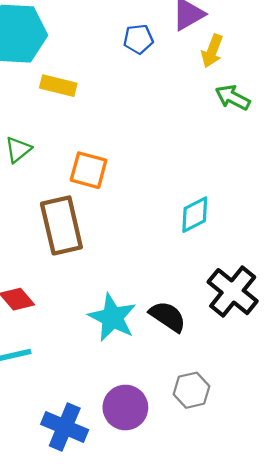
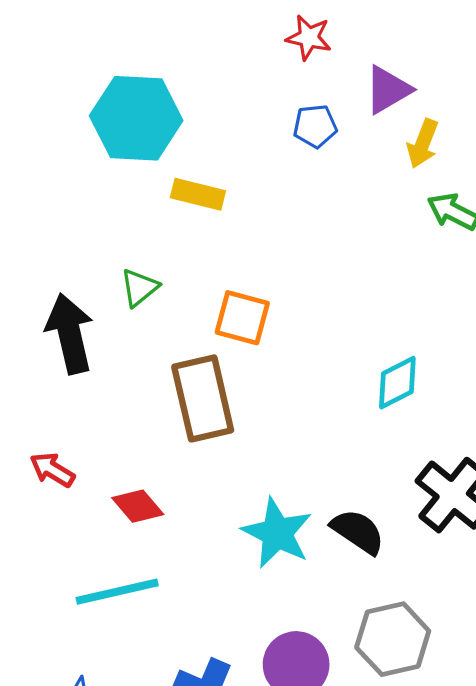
gray hexagon: (191, 390) -> (393, 639), size x1.4

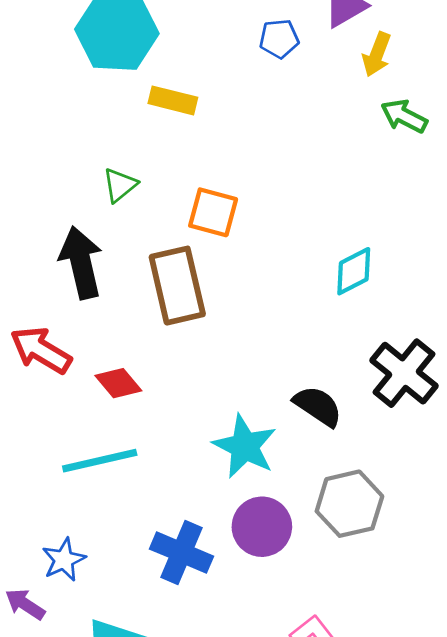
black arrow: (70, 334) -> (81, 263), moved
red arrow: (52, 470) -> (41, 350), size x1.5
cyan star: (277, 533) -> (245, 446), moved

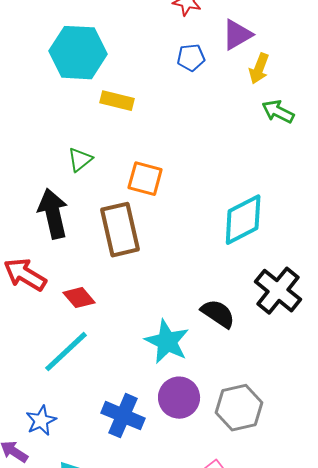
cyan diamond: (354, 271) -> (243, 220), size x1.5
cyan line: (100, 461) -> (66, 352), turned -30
gray hexagon: (349, 504) -> (239, 408), moved

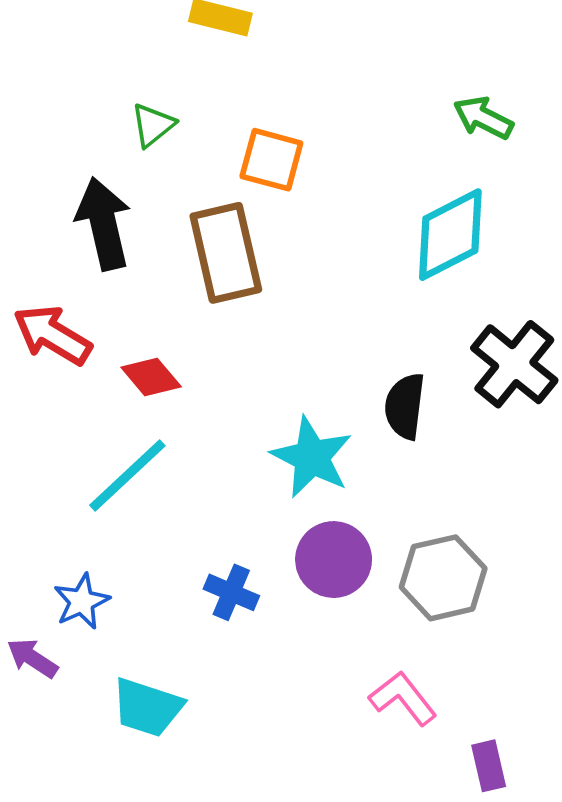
green arrow: (278, 112) -> (483, 118), moved
black semicircle: (218, 314) -> (405, 406), turned -117
blue cross: (123, 416) -> (231, 592), size x0.7

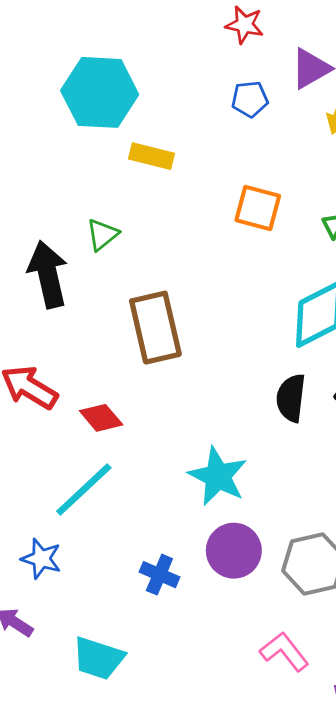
orange square: (271, 160) -> (258, 208), moved
black arrow: (104, 224) -> (48, 274), moved
black semicircle: (405, 406) -> (291, 398), moved
blue star: (82, 602) -> (41, 559), moved, turned -30

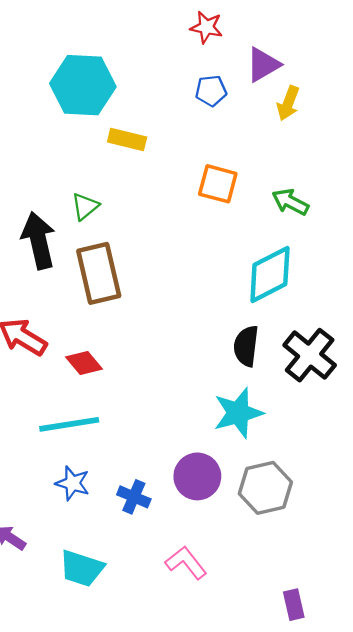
brown rectangle: (155, 328) -> (99, 273), moved
cyan star: (218, 476) -> (238, 413), moved, turned 30
cyan line: (84, 490) -> (69, 424), turned 34
blue star: (41, 559) -> (73, 483), moved
pink L-shape: (284, 652) -> (186, 563), moved

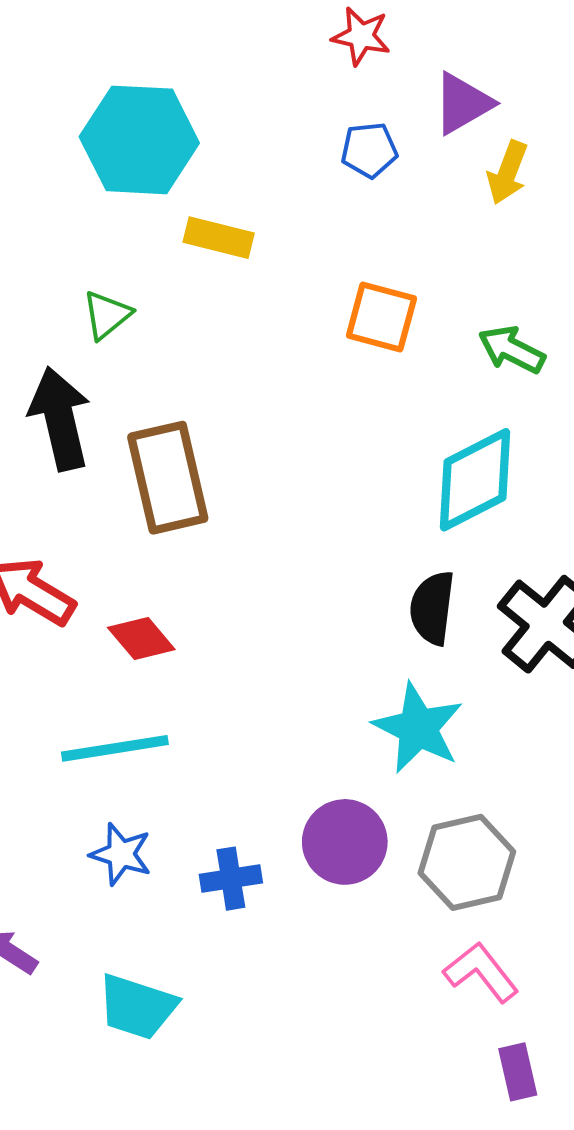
green triangle: (85, 206) -> (107, 315), moved
cyan star: (238, 413) -> (418, 728), turned -30
blue cross: (134, 497) -> (231, 879), turned -32
pink L-shape: (186, 563) -> (481, 972), moved

